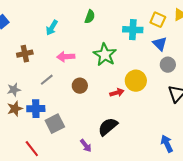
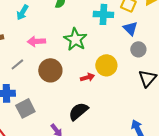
brown circle: (80, 86) -> (50, 70), size x1.5

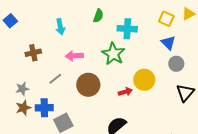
cyan arrow: (22, 12) -> (60, 27), turned -42
cyan cross: (103, 14) -> (127, 29), moved

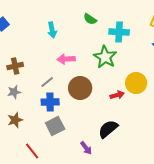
green semicircle: (98, 16) -> (90, 19), turned 104
brown cross: (33, 53) -> (15, 66), moved
brown star: (23, 108) -> (15, 120), moved
blue cross: (44, 108) -> (50, 102), moved

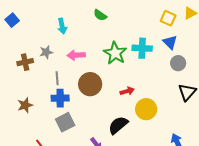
cyan cross: (119, 32) -> (142, 48), moved
gray line: (47, 82) -> (57, 78), turned -56
yellow circle: (136, 83) -> (146, 109), moved
gray star: (14, 92) -> (46, 52), moved
brown star: (15, 120) -> (25, 105), moved

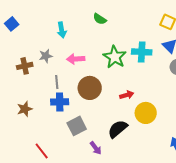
gray square: (65, 122) -> (77, 126), moved

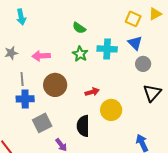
green semicircle: (100, 19) -> (79, 28), moved
cyan arrow: (62, 30) -> (21, 17), moved
green star: (115, 57) -> (80, 54), size x0.7
black semicircle: (118, 129) -> (83, 126), turned -50

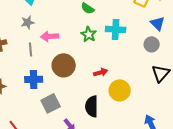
blue triangle: (135, 43) -> (158, 23), moved
gray star: (11, 53) -> (28, 22), moved
gray line: (22, 79) -> (31, 49), moved

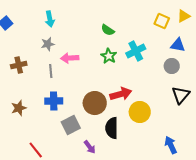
blue triangle: (158, 23) -> (178, 45), turned -35
cyan cross: (116, 29) -> (136, 51), turned -30
brown circle: (64, 65) -> (95, 103), moved
red arrow: (101, 72) -> (121, 94), size x1.5

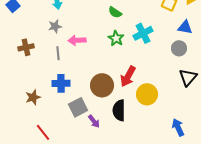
red arrow: (121, 94) -> (128, 76), turned 135
brown star: (19, 108) -> (33, 97), moved
purple arrow: (90, 147) -> (94, 121), moved

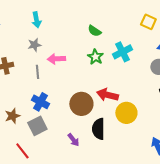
red arrow: (128, 76) -> (107, 95), turned 75
blue cross: (61, 83) -> (40, 102), turned 30
gray square: (78, 107) -> (37, 126), moved

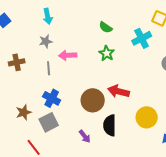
cyan cross: (122, 52) -> (142, 38), moved
yellow circle: (126, 113) -> (147, 117), moved

